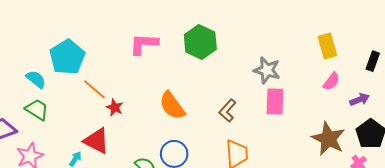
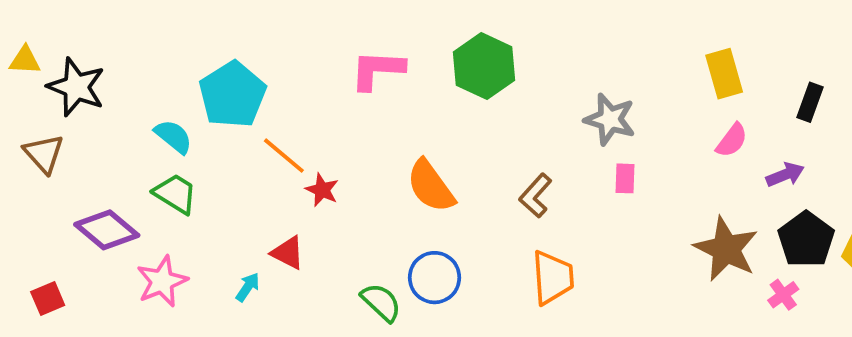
pink rectangle: (275, 101) -> (625, 178), size x0.6
red triangle: (96, 141) -> (288, 253), size x0.7

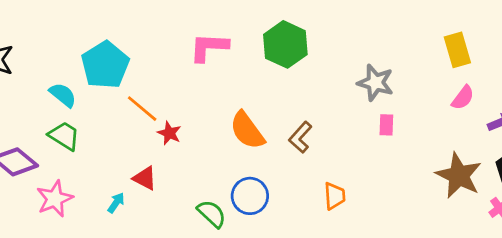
brown L-shape: (536, 196) -> (300, 137), moved
orange trapezoid: (553, 278) -> (335, 196), size x0.7

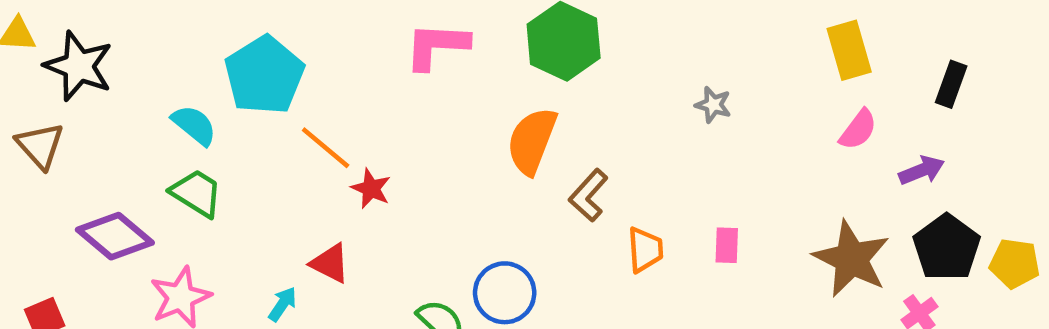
gray star: (375, 83) -> (713, 105), size x0.6
pink rectangle: (386, 125) -> (727, 245), moved
orange semicircle: (247, 130) -> (532, 141), moved, turned 57
orange trapezoid: (335, 196) -> (645, 250), moved

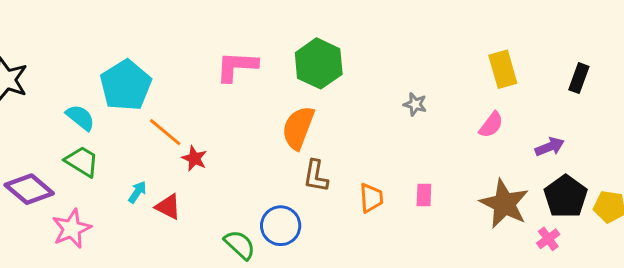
black rectangle: (951, 84) -> (579, 78), moved
pink semicircle: (858, 130) -> (491, 125), moved
brown L-shape: (589, 195) -> (316, 176), moved, turned -32
cyan arrow: (283, 304) -> (137, 192), moved

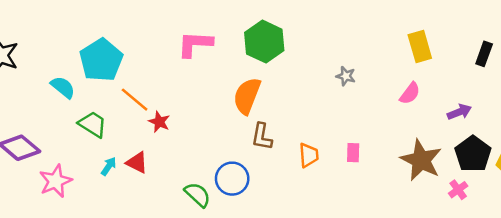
green trapezoid: (82, 161) -> (93, 124), moved
cyan arrow: (137, 192) -> (109, 166), moved

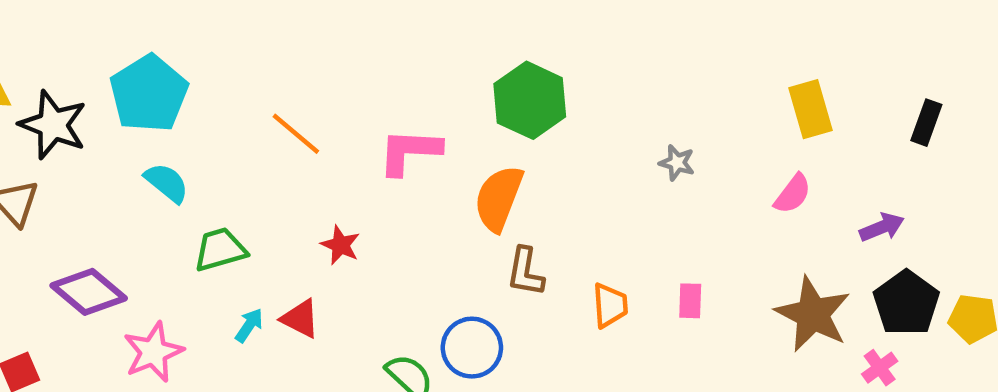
pink L-shape: (195, 44) -> (410, 152), moved
cyan pentagon: (101, 60) -> (149, 94), moved
orange line: (135, 100) -> (296, 134), moved
green trapezoid: (93, 124) -> (220, 250), turned -48

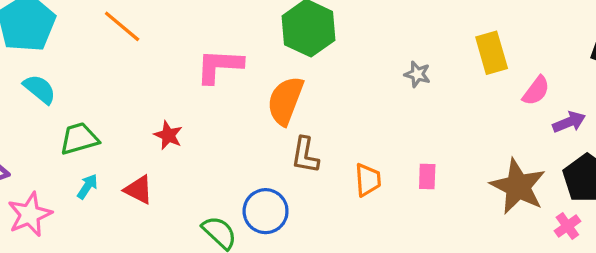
yellow rectangle: (811, 109) -> (492, 53), moved
orange line: (296, 134) -> (122, 26), moved
pink semicircle: (793, 194) -> (536, 91), moved
cyan arrow: (249, 325) -> (87, 186), moved

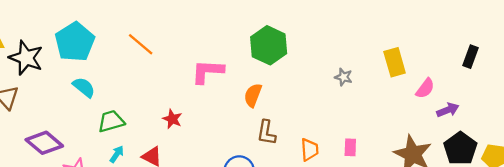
orange semicircle: (285, 101) -> (253, 95), size x0.7

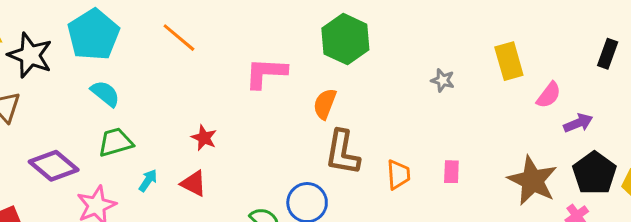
red star: (172, 119) -> (204, 138), moved
green trapezoid: (111, 121) -> (116, 142), moved
brown L-shape: (266, 133) -> (342, 152), size x1.4

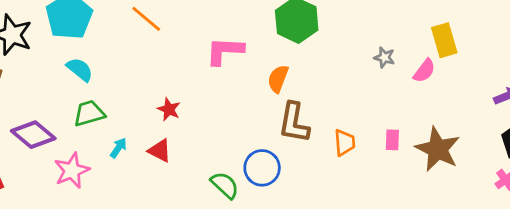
pink semicircle: (549, 95) -> (424, 71), moved
brown star: (533, 180) -> (438, 149), moved

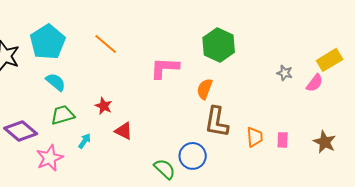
yellow rectangle: (444, 40) -> (330, 60), turned 75
red star: (169, 109) -> (104, 106), moved
pink rectangle: (392, 140) -> (283, 140), moved
brown star: (438, 149) -> (325, 142), size x0.7
red triangle: (160, 151) -> (124, 131), moved

